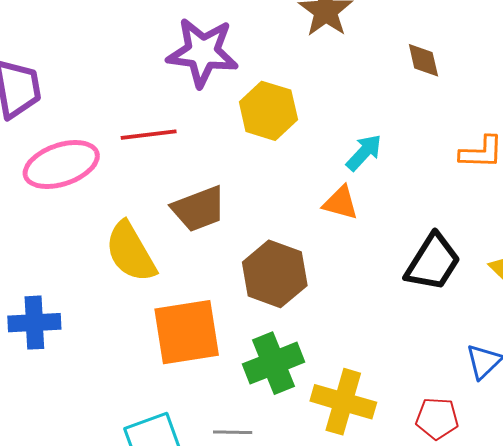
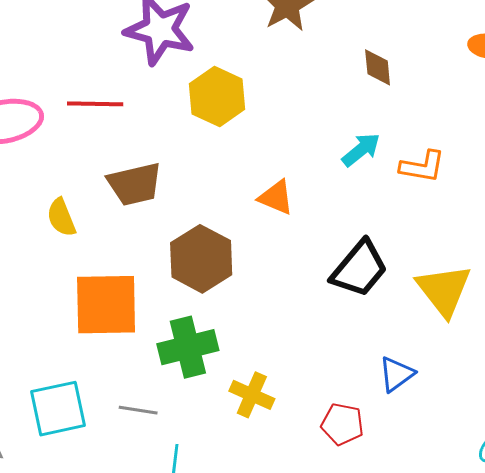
cyan arrow: (364, 153) -> (361, 150), moved
yellow semicircle: (131, 252) -> (61, 217), size x0.6
yellow cross: (343, 402) -> (252, 395), size x0.7

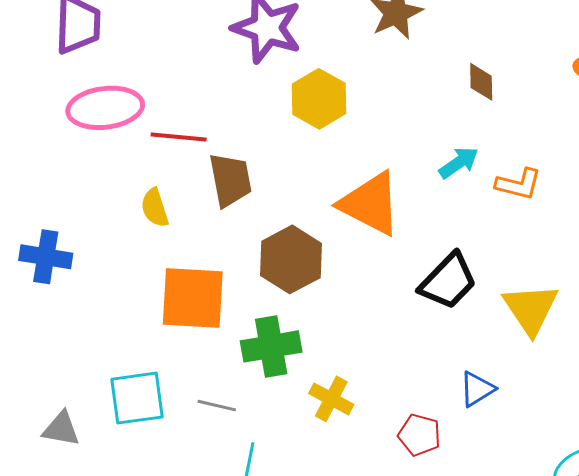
red line: (95, 104) -> (179, 137), moved
brown trapezoid: (135, 184) -> (230, 180), turned -92
orange triangle: (276, 197) -> (370, 204), size x1.8

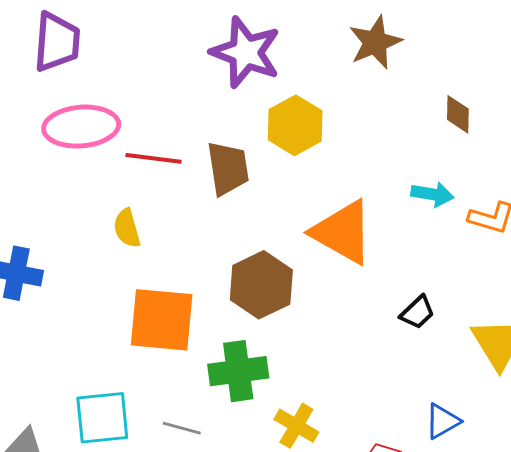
cyan arrow: (459, 163) -> (432, 194), turned 42
brown trapezoid: (230, 180) -> (228, 168), moved
black trapezoid: (448, 281) -> (417, 312), size x0.6

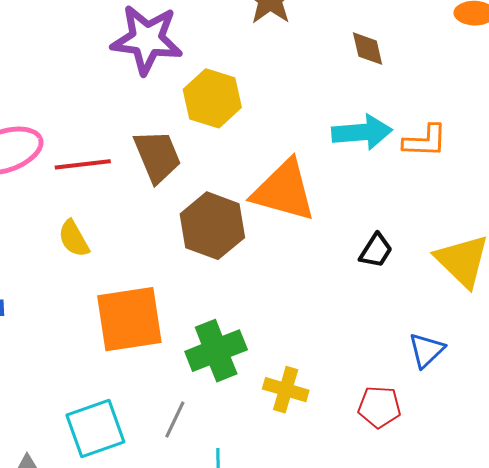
cyan arrow: (432, 194) -> (362, 132), size x1.4
brown hexagon: (261, 285) -> (212, 226), moved
gray line: (182, 428) -> (175, 420), turned -66

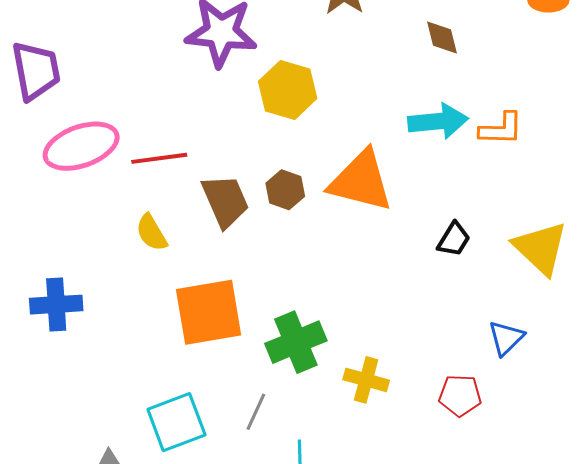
brown trapezoid: (157, 156) -> (225, 201), moved
brown hexagon: (212, 226) -> (285, 190), moved, size x0.6

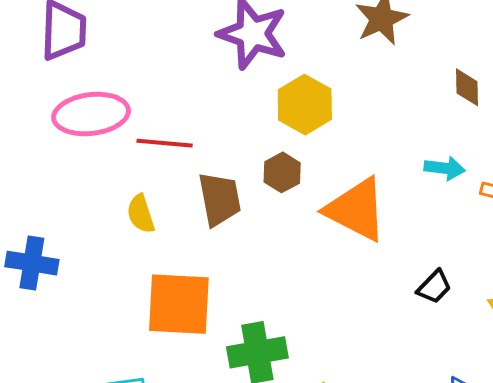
cyan arrow: (438, 121) -> (445, 168), size x0.7
brown hexagon: (285, 190) -> (282, 172), moved

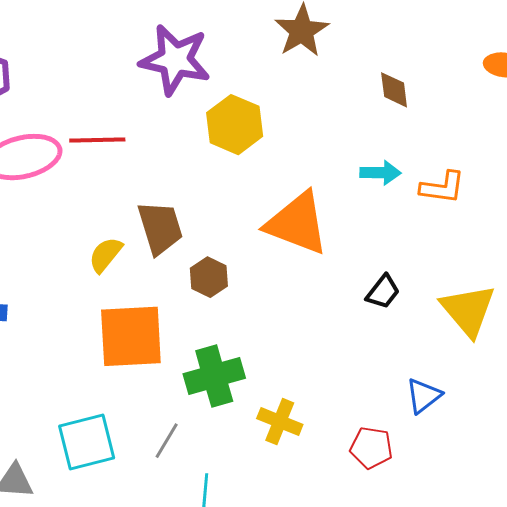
red line: (165, 143) -> (97, 140), moved
brown hexagon: (282, 172) -> (209, 277), moved
yellow semicircle: (141, 214) -> (106, 255), moved, turned 63

